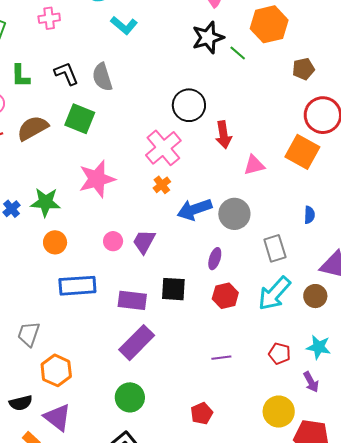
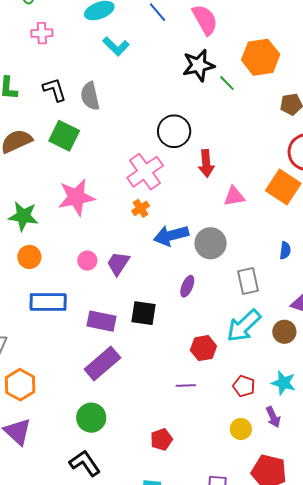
red hexagon: (225, 296) -> (203, 348), moved
yellow circle: (279, 412) -> (241, 429), moved, size x0.7

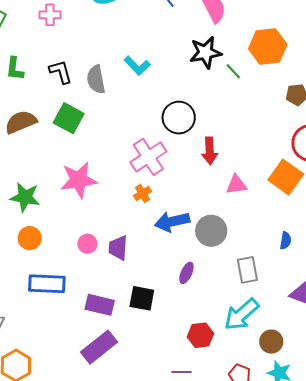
cyan L-shape: (116, 46) -> (137, 66), moved
purple trapezoid: (118, 263) -> (118, 248), turned -32
brown circle: (284, 332) -> (271, 342), moved

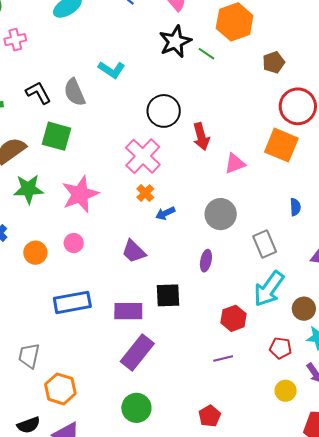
green star: (25, 197) -> (28, 189), moved
blue arrow: (172, 222) -> (165, 213), moved, size x0.6
orange circle: (30, 238) -> (35, 253), moved
pink circle: (87, 244) -> (74, 243), moved
purple trapezoid: (118, 248) -> (134, 251), turned -36

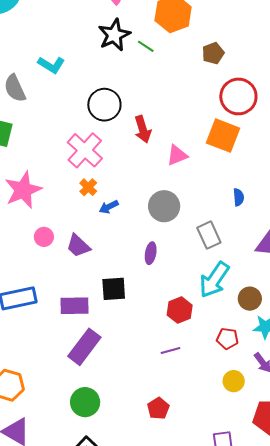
pink circle: (74, 243) -> (44, 237), moved

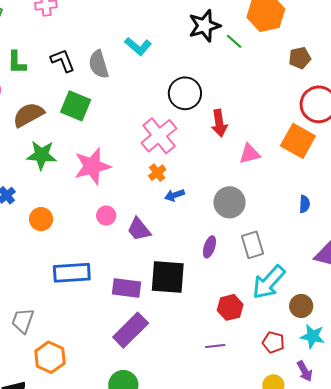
gray rectangle: (209, 235) -> (253, 245), moved
black square: (114, 289) -> (168, 277), size x1.4

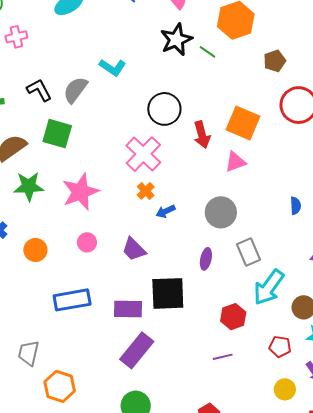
gray semicircle: (99, 64) -> (75, 90), turned 60
orange square: (298, 141) -> (243, 123), moved
pink circle: (106, 216) -> (87, 242), moved

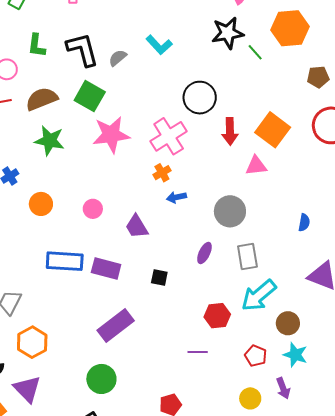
black L-shape: (39, 90) -> (83, 49), size x1.4
gray semicircle: (75, 90) -> (118, 58), size x0.7
pink star: (80, 192) -> (111, 135), moved
black square: (168, 293) -> (159, 278), size x0.5
purple rectangle: (128, 309) -> (106, 268), moved

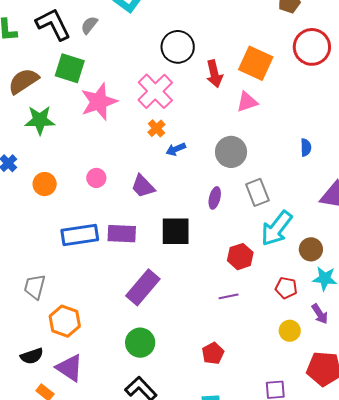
black square: (159, 278) -> (176, 231), size x1.8

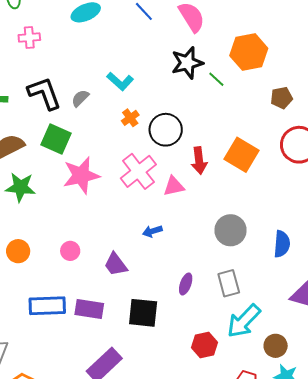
pink triangle: (247, 102) -> (174, 186), moved
orange cross: (156, 128) -> (130, 118), moved
blue semicircle: (306, 147) -> (282, 244), size x1.5
gray circle: (231, 152) -> (231, 230), moved

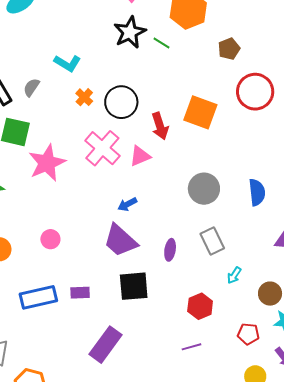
purple trapezoid: (116, 264) -> (120, 241), moved, size x1.4
purple rectangle: (89, 309) -> (80, 293), size x0.7
cyan arrow: (244, 321) -> (234, 275), size x0.5

